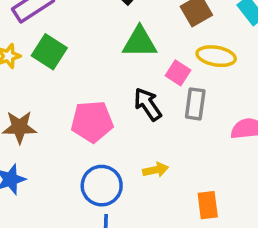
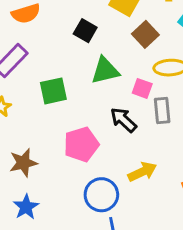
green square: (49, 52) -> (53, 91), moved, turned -32
yellow arrow: (156, 170) -> (142, 172), size x1.4

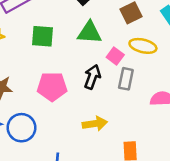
black arrow: (123, 120) -> (92, 77), turned 50
blue circle: (101, 195) -> (21, 128), moved

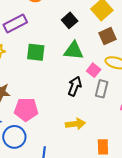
pink pentagon: (52, 87) -> (26, 109), moved
blue circle: (21, 128) -> (14, 137), moved

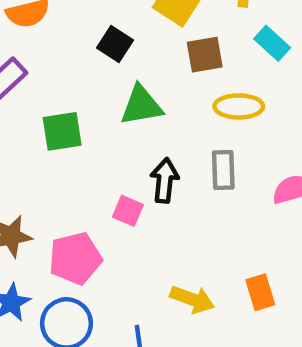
brown square: (107, 36) -> (205, 55), turned 30
pink square: (94, 70) -> (128, 211), moved
yellow arrow: (75, 124) -> (192, 299), moved, turned 42

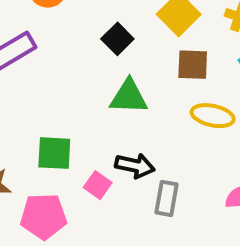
green square: (62, 131) -> (54, 153), moved
gray rectangle: (223, 170) -> (166, 198), moved
black arrow: (165, 180) -> (135, 166), turned 84

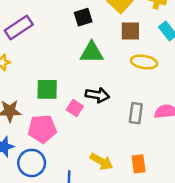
black square: (117, 39) -> (83, 17), turned 30
gray rectangle: (166, 198) -> (136, 113), moved

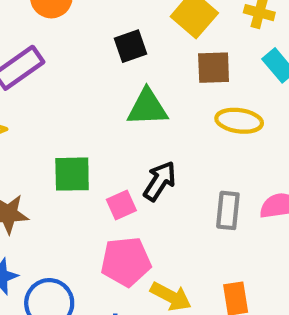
black arrow: (97, 95) -> (160, 181), turned -65
pink square: (75, 108) -> (121, 205), turned 35
pink pentagon: (42, 129) -> (126, 262), moved

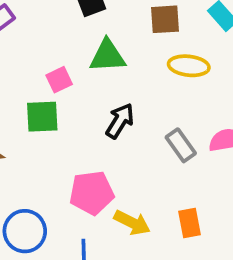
pink square: (121, 205) -> (59, 80), moved
gray rectangle: (228, 210) -> (181, 145), turned -40

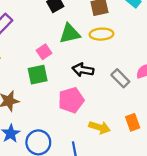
yellow ellipse: (189, 66) -> (101, 34), moved
black arrow: (120, 121) -> (83, 70), turned -102
pink pentagon: (92, 193) -> (71, 100), moved

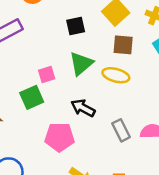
green triangle: (70, 34) -> (81, 63), turned -45
green square: (38, 75) -> (32, 97), turned -30

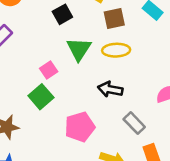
black arrow: (83, 108) -> (110, 89), moved
gray rectangle: (121, 130) -> (134, 123), moved

